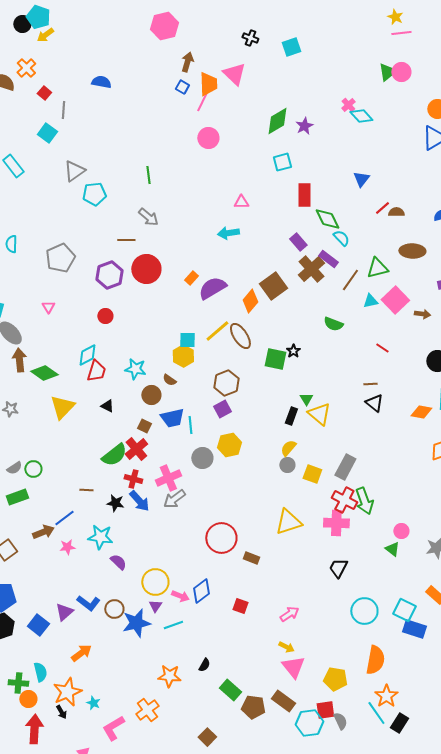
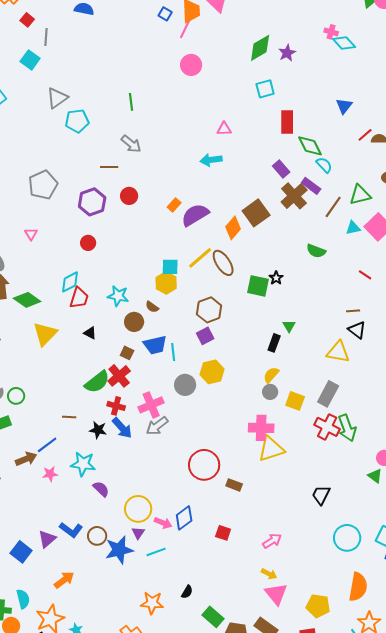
pink cross: (348, 105) -> (331, 32), turned -32
red circle: (146, 269) -> (129, 196), size x0.6
yellow triangle: (319, 414) -> (338, 352), moved, turned -30
pink cross: (336, 523) -> (261, 428), moved

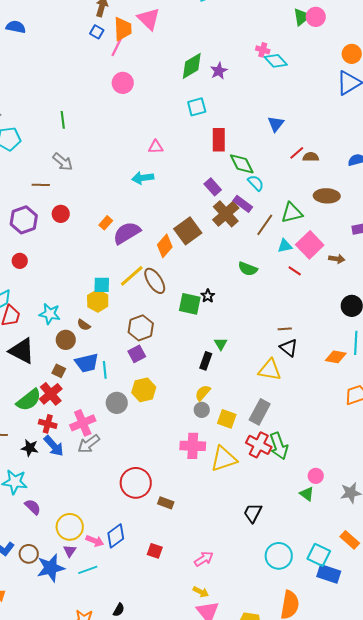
red line: (365, 275) -> (295, 271), moved
black triangle: (90, 333) -> (22, 351), size x2.0
yellow triangle: (271, 449) -> (224, 459), moved

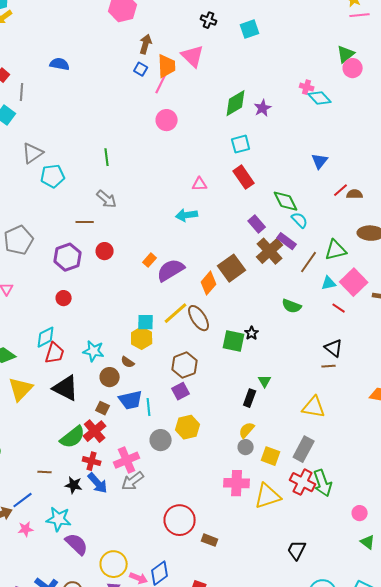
pink circle: (316, 17) -> (353, 68), moved
red rectangle: (219, 140) -> (244, 177), moved, turned -35
black triangle: (289, 348) -> (334, 348), moved
green triangle: (307, 494) -> (368, 542), moved
purple semicircle: (33, 507) -> (77, 544), size x1.4

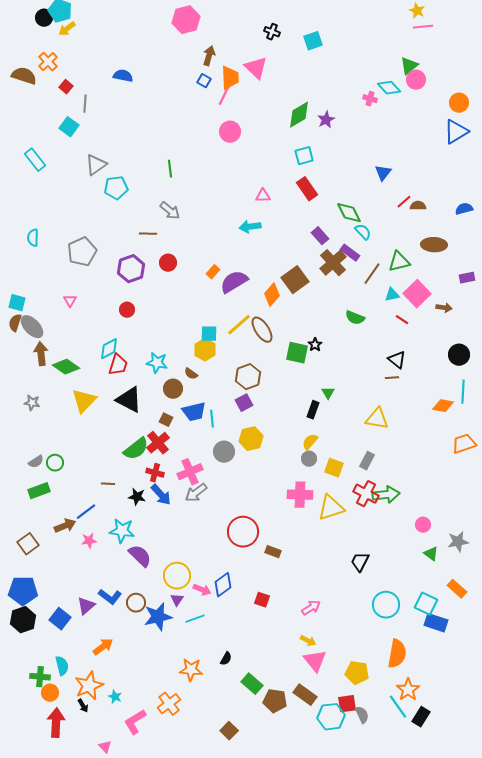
cyan diamond: (320, 98) -> (389, 88), moved
gray rectangle: (304, 449) -> (367, 461), size x0.7
green arrow: (323, 483) -> (386, 495), turned -76

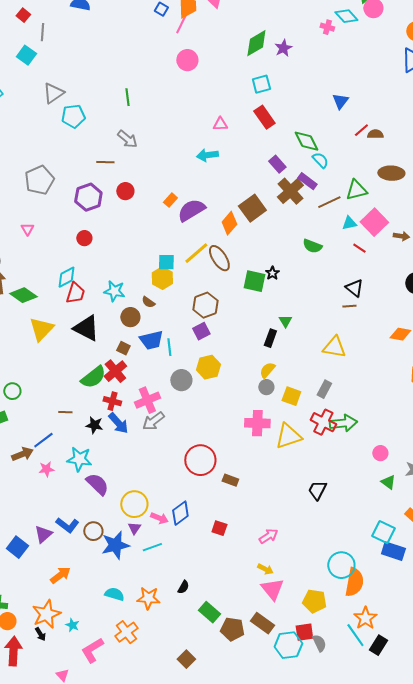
brown line: (372, 274) -> (329, 202), turned 30
cyan circle: (386, 605) -> (341, 565), moved
cyan semicircle: (62, 666) -> (114, 594), moved, turned -60

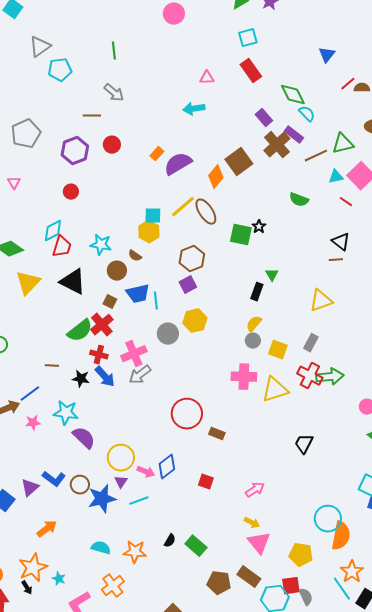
yellow triangle: (334, 347) -> (321, 301), turned -30
green rectangle: (209, 612) -> (196, 546), moved

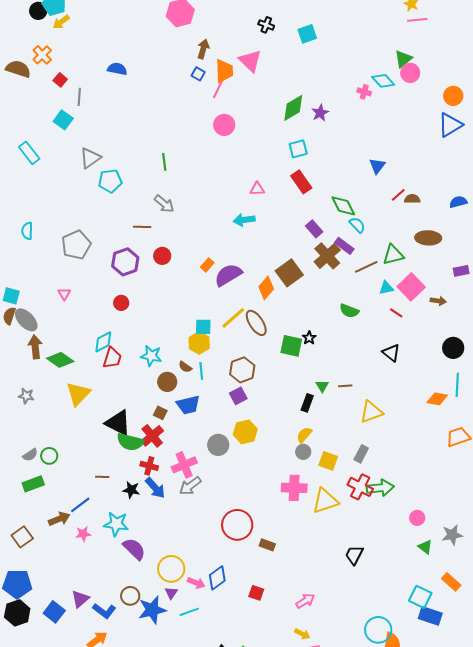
brown line: (336, 260) -> (345, 386), moved
black triangle: (73, 282) -> (118, 423), moved
cyan line: (156, 301) -> (201, 371), moved
green semicircle: (80, 331) -> (130, 442), turned 52
blue L-shape: (54, 479) -> (104, 611), moved

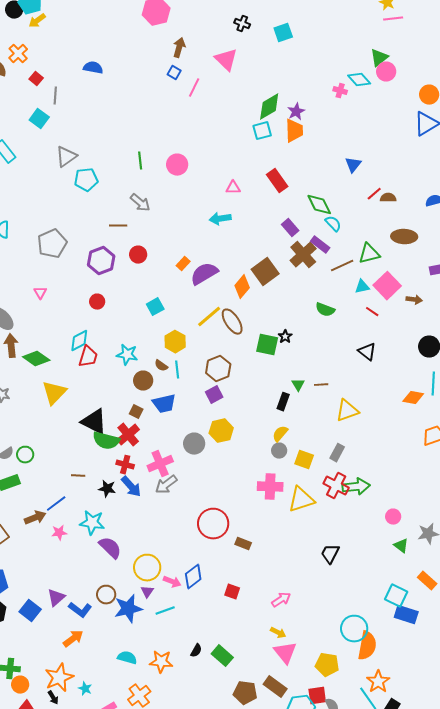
orange trapezoid: (224, 71) -> (294, 131), moved
pink circle: (224, 125) -> (177, 165), moved
cyan square: (298, 149) -> (262, 131), moved
cyan square: (203, 327) -> (155, 307), moved, turned -30

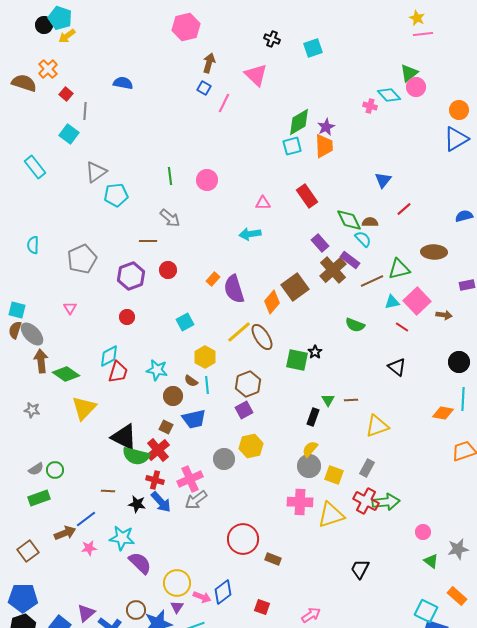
brown semicircle: (388, 198) -> (370, 222), moved
purple semicircle: (204, 274) -> (234, 289), turned -76
gray circle: (279, 451) -> (309, 466), size x1.5

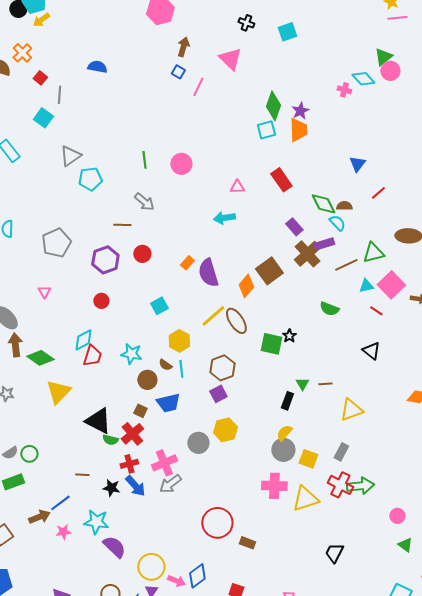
green diamond: (299, 122) -> (273, 106), turned -40
purple rectangle: (350, 260) -> (324, 244), turned -54
green semicircle: (136, 456) -> (110, 440), size x0.6
red cross: (155, 480) -> (129, 464), turned -30

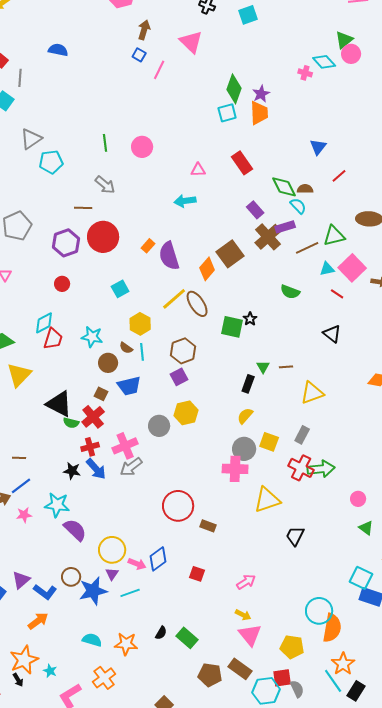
red circle: (142, 254) -> (103, 237), size x1.8
gray circle: (283, 450) -> (244, 449), moved
brown line: (82, 475) -> (19, 458), moved
yellow triangle: (305, 499) -> (267, 500), moved

